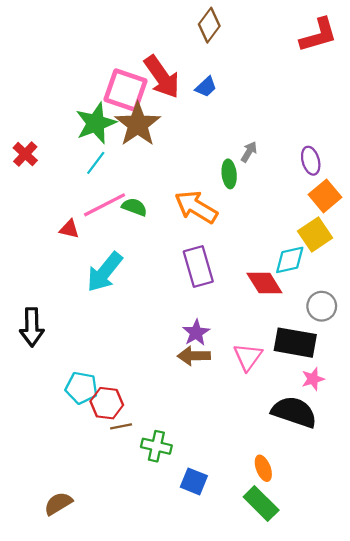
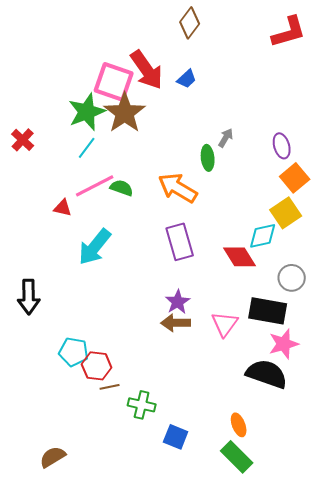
pink star: (313, 379) -> (284, 344), size x1.4

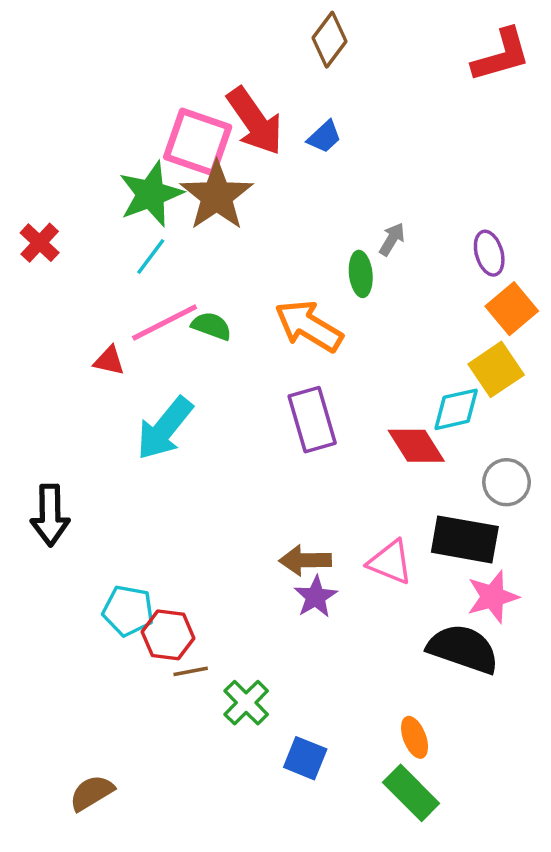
purple star: (178, 302) -> (316, 597), moved
pink triangle: (225, 324) -> (390, 562), turned -44
green cross: (142, 405) -> (246, 703), turned 32

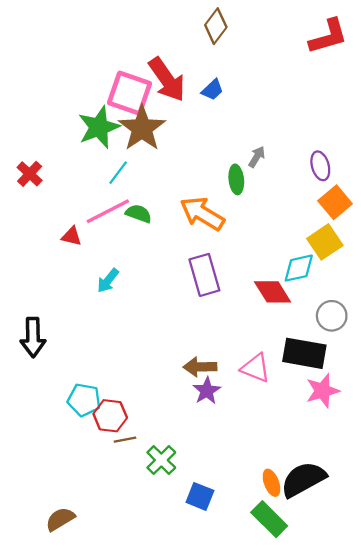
red cross: (40, 243) -> (30, 174), moved
cyan line: (151, 257) -> (118, 173), moved
cyan arrow: (165, 428) -> (108, 281), size x0.6
black semicircle: (463, 649) -> (303, 479), moved, turned -48

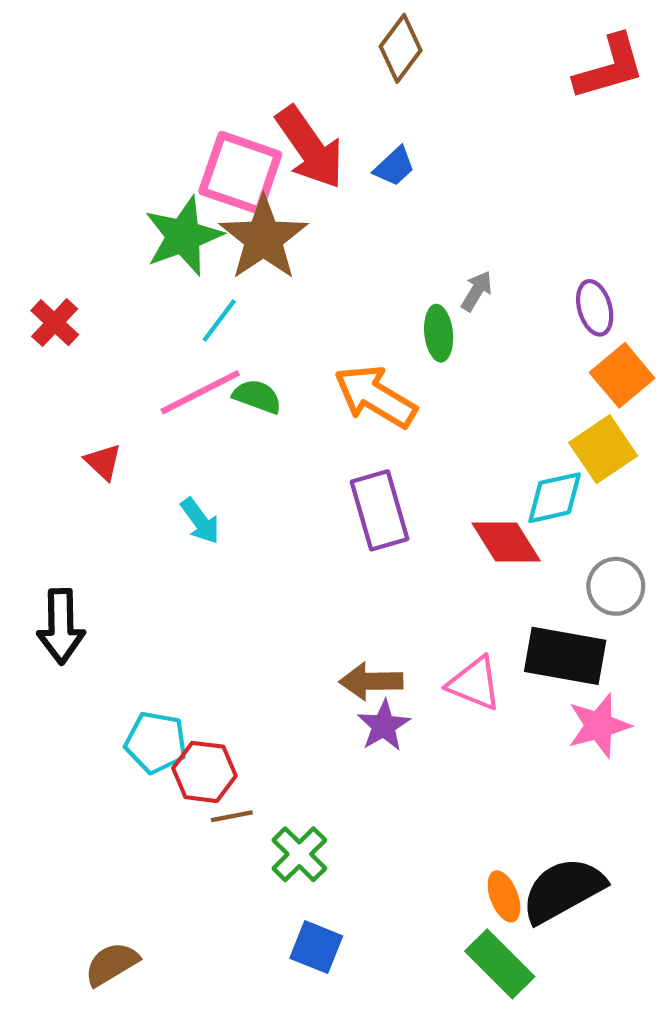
red triangle: (72, 236) -> (103, 462), moved, turned 30
cyan arrow: (108, 281) -> (200, 521), turned -75
blue square: (200, 496) -> (316, 947), moved

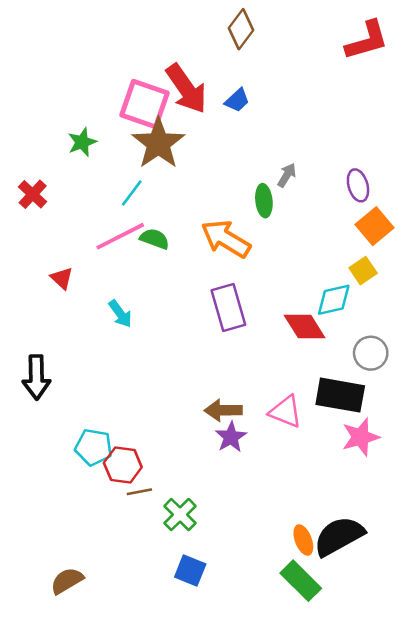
green star: (183, 236) -> (82, 142), moved, size x0.6
yellow square: (603, 449) -> (363, 271), size x0.7

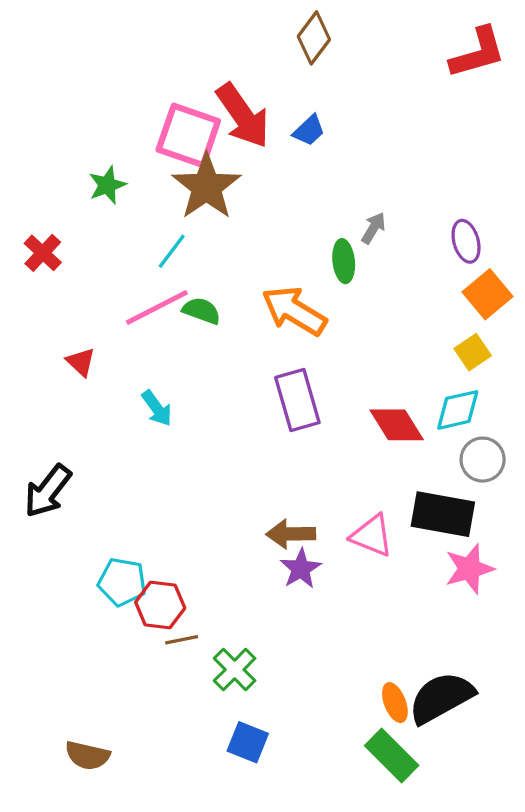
cyan diamond: (334, 300) -> (458, 410), moved
black arrow: (36, 377) -> (48, 491), turned 39
brown semicircle: (67, 581) -> (87, 755), turned -136

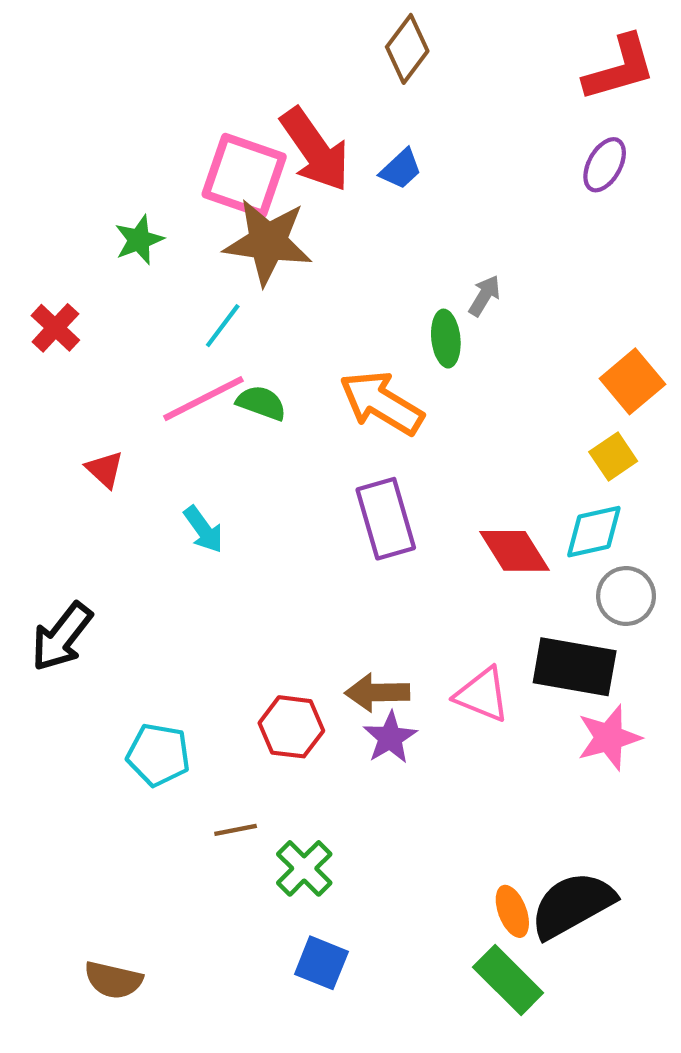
brown star: (206, 187) -> (268, 242), turned -30
purple ellipse: (466, 241) -> (605, 165), moved, turned 45
red hexagon: (160, 605) -> (291, 727), moved

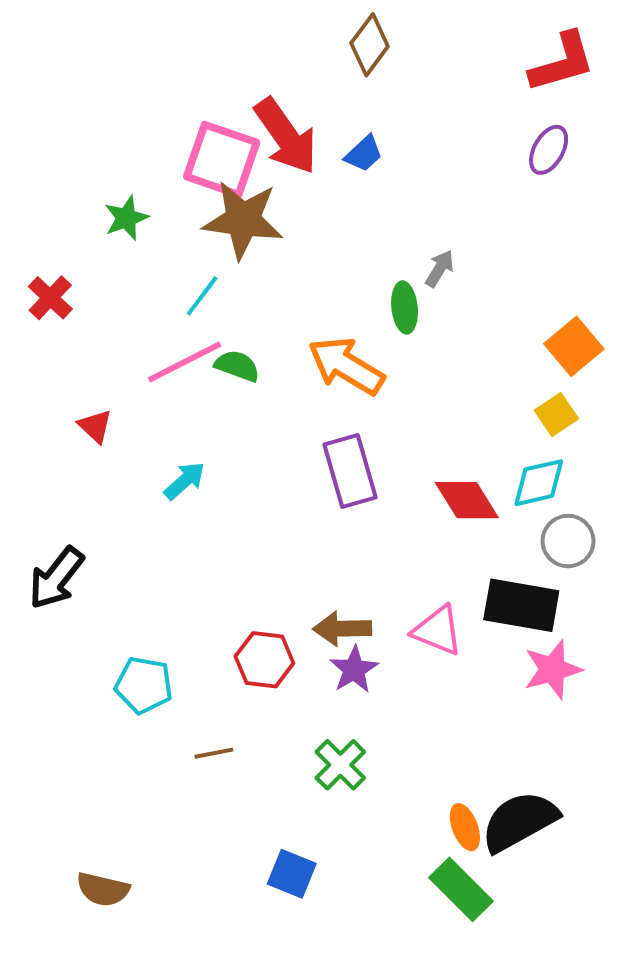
cyan arrow: (203, 529) -> (185, 481), turned -96
green cross: (304, 868) -> (340, 765), moved

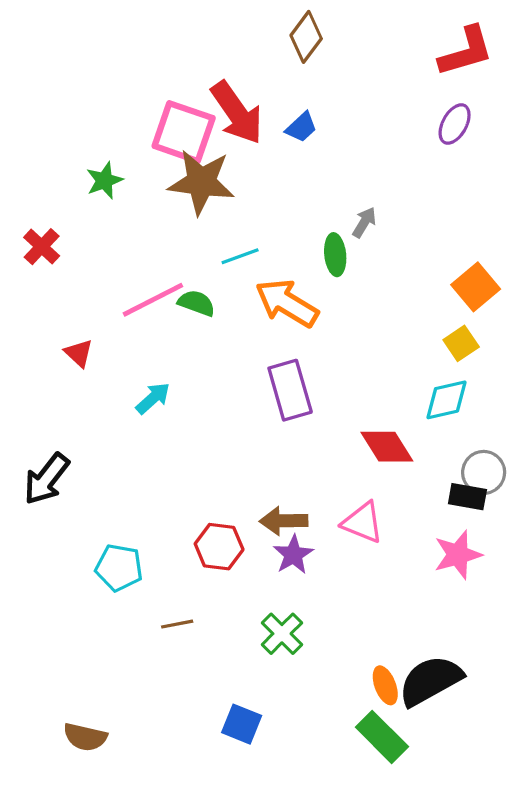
cyan line: (202, 296) -> (240, 256), moved, turned 33
red diamond: (467, 500) -> (387, 447), moved
gray circle: (568, 541) -> (484, 472), moved
black rectangle: (521, 605) -> (467, 497), moved, size x0.6

